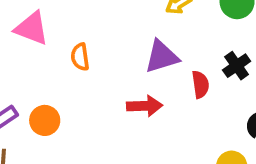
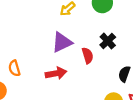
orange semicircle: (80, 57) -> (14, 68), moved

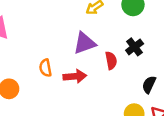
orange semicircle: (14, 68) -> (45, 68), moved

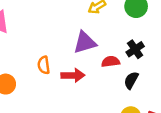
red semicircle: (111, 61) -> (111, 62), turned -90
black semicircle: (149, 85) -> (131, 80), moved

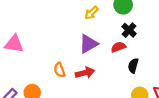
black cross: (135, 49) -> (129, 30), moved
red semicircle: (111, 62) -> (118, 47), moved

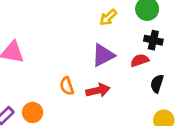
black cross: (129, 30) -> (153, 40), turned -32

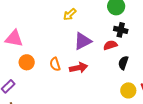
yellow arrow: (108, 17) -> (70, 14), moved
orange circle: (33, 112) -> (27, 62), moved

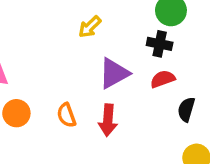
black cross: (121, 30) -> (160, 44), moved
red arrow: (79, 68) -> (108, 120), turned 108

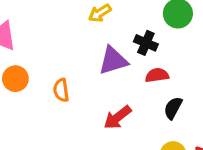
black cross: (160, 44) -> (146, 43), moved
red arrow: (108, 120) -> (117, 117), moved, turned 36

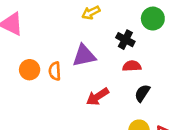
purple triangle: (113, 61) -> (84, 56), moved
orange circle: (15, 79) -> (30, 70), moved

